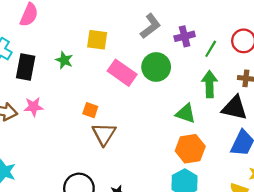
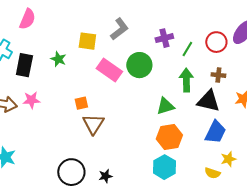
gray L-shape: (150, 26) -> (119, 29), moved
orange square: (90, 110) -> (81, 103), turned -32
green triangle: (186, 114) -> (165, 106), turned -36

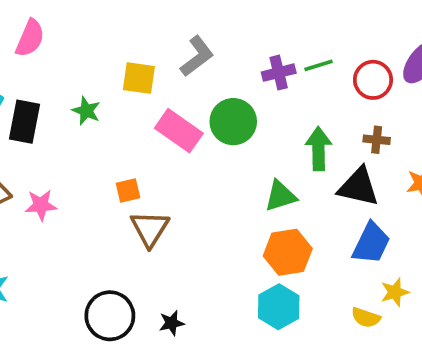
green line: (187, 49) -> (319, 65), moved, turned 42
pink star: (31, 100) -> (41, 205), moved

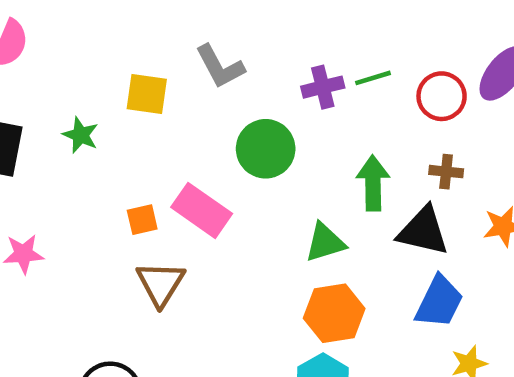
gray L-shape: (197, 56) -> (220, 67), turned 99
pink rectangle: (179, 131) -> (202, 210), moved
orange square: (128, 191) -> (142, 220), moved

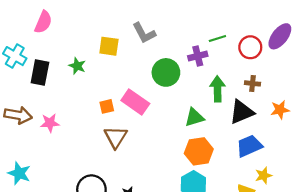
purple cross: (323, 87) -> (198, 56), moved
black triangle: (423, 231) -> (242, 112), turned -36
blue trapezoid: (439, 302) -> (249, 146), turned -140

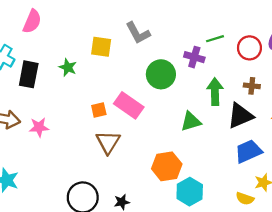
purple cross: (198, 56) -> (194, 57), turned 30
orange hexagon: (199, 151) -> (167, 166), moved

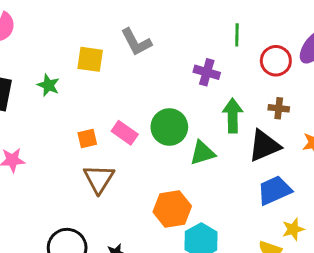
green line: (215, 39) -> (237, 35), moved, turned -72
green circle: (161, 74) -> (169, 127), moved
pink rectangle: (129, 105) -> (125, 133), size x0.7

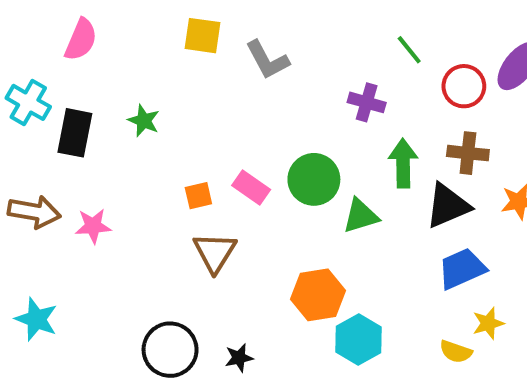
green line: (237, 35) -> (409, 50), turned -40
yellow square: (90, 59) -> (202, 36), moved
brown cross: (279, 108) -> (468, 153), size x1.4

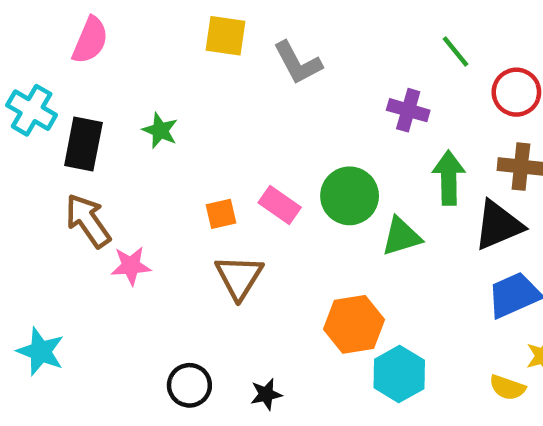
brown arrow: (34, 212) -> (88, 221), moved, turned -135
pink star: (93, 226) -> (131, 266), moved
black circle: (170, 350) -> (189, 385), size x0.7

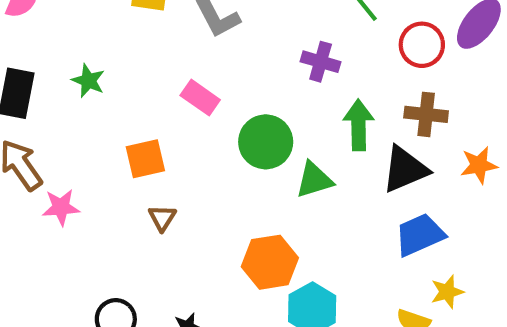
pink rectangle: (280, 205) -> (200, 98), moved
orange square: (221, 214) -> (145, 159), size x1.4
brown triangle: (239, 277) -> (162, 218), size x0.6

